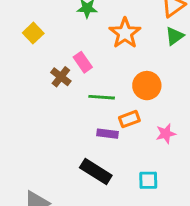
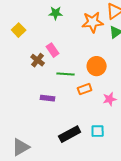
orange star: (125, 33) -> (93, 22), moved, turned 30
purple rectangle: (108, 134) -> (48, 98), moved
black rectangle: (96, 171) -> (70, 134), moved, turned -60

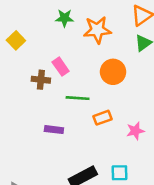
orange star: (93, 22) -> (97, 30), moved
brown cross: (38, 60) -> (41, 80), turned -32
orange circle: (97, 66) -> (113, 72), moved

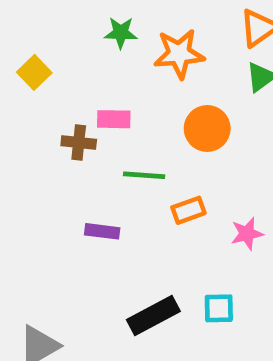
pink rectangle: (61, 67) -> (114, 119), turned -54

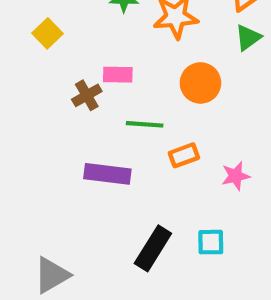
brown cross: (79, 143) -> (87, 95), turned -36
purple rectangle: (102, 231) -> (107, 174), size x1.5
black rectangle: (153, 315) -> (153, 248), turned -30

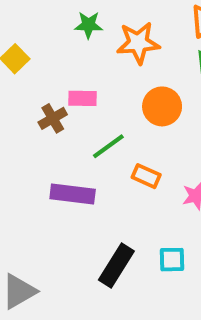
green line: (145, 124) -> (108, 146), turned -40
orange rectangle: (184, 155) -> (146, 176), turned 44

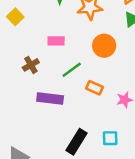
brown cross: (53, 118) -> (31, 65), moved

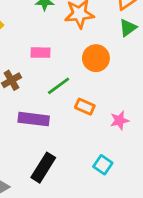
cyan square: (110, 138) -> (103, 165), turned 35
black rectangle: (77, 142) -> (43, 168), moved

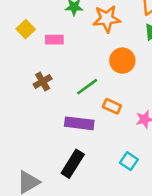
pink rectangle: (41, 53) -> (54, 40), moved
purple rectangle: (34, 119) -> (79, 123), moved

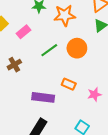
pink rectangle: (54, 40) -> (24, 32), turned -40
green line: (87, 87) -> (49, 50), moved

